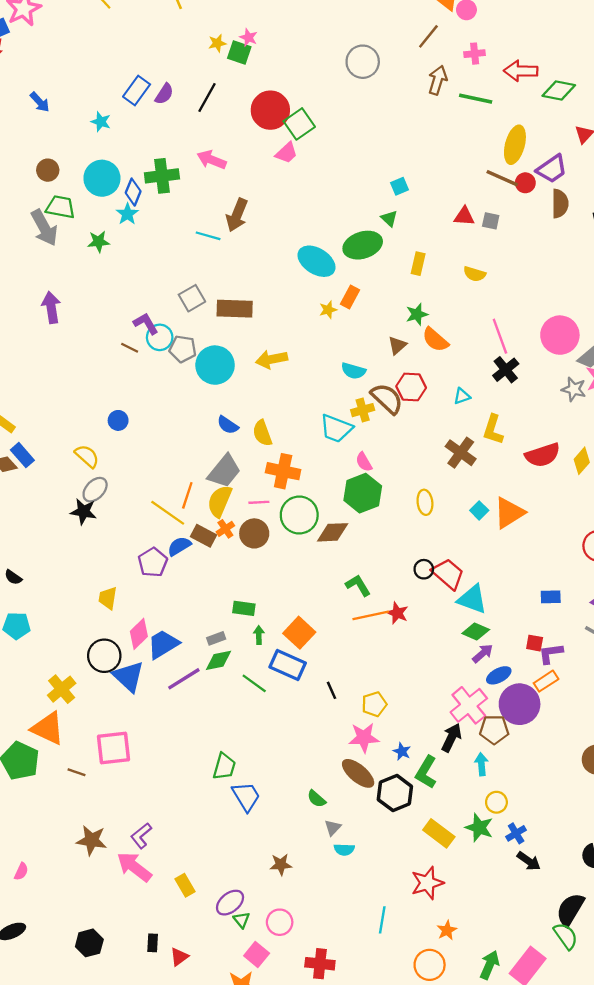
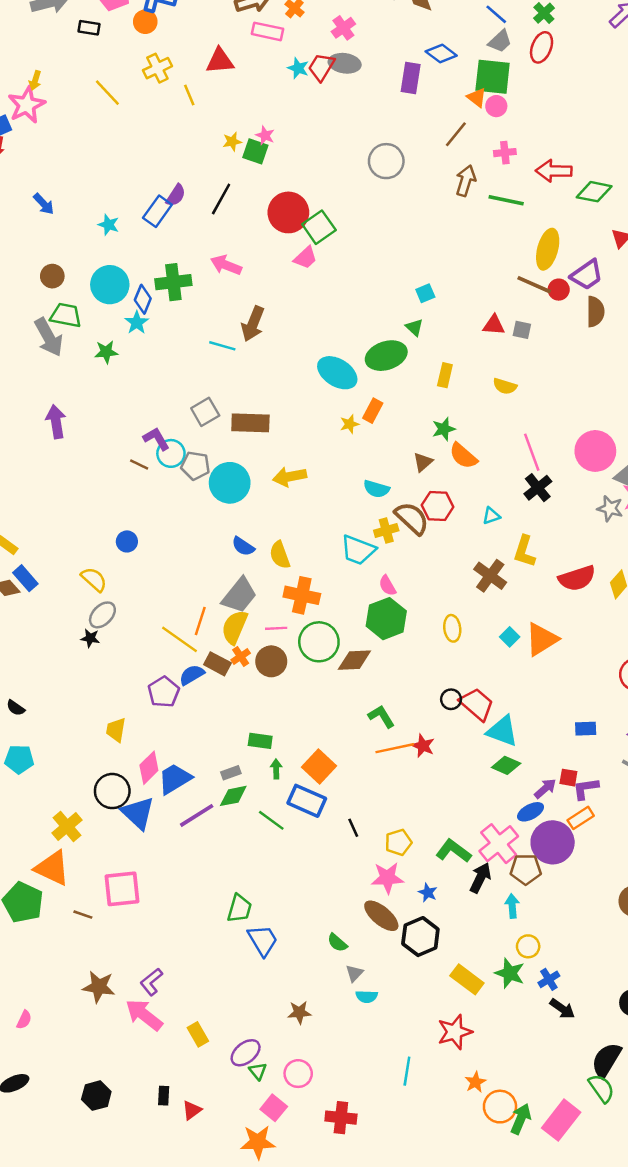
blue rectangle: (137, 91) -> (157, 211), moved
black star: (84, 512) -> (90, 638), size x0.7
purple arrow: (483, 653) -> (545, 789), moved
green L-shape: (426, 772) -> (453, 851), moved, turned 96
orange circle: (430, 965) -> (500, 1107), moved

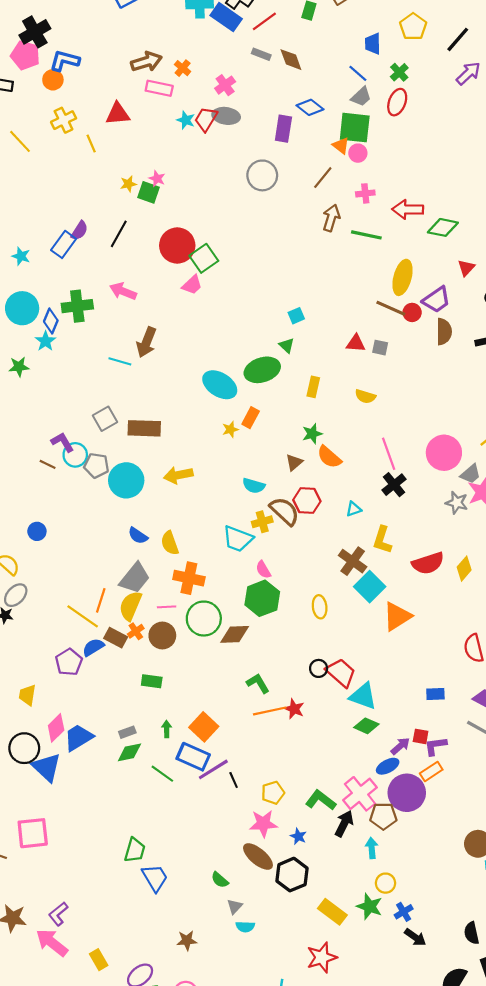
gray circle: (386, 161) -> (262, 175), moved
cyan square: (510, 637) -> (370, 587), moved, size x1.8
green rectangle: (260, 741) -> (152, 681), moved
purple line: (197, 815) -> (213, 769), moved

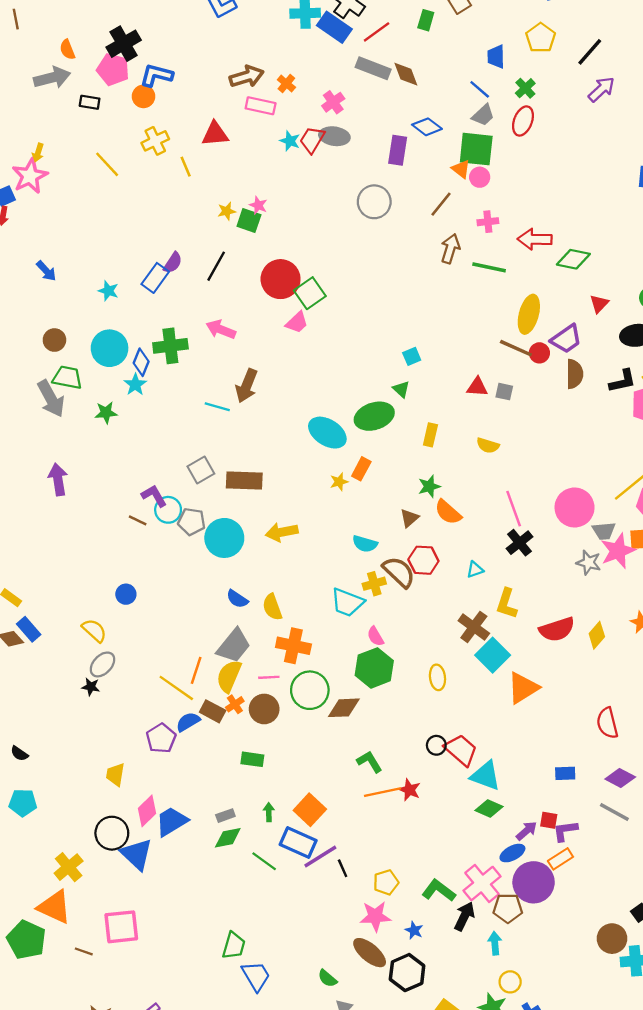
gray rectangle: (261, 54) -> (373, 68), size x1.6
gray trapezoid: (471, 474) -> (604, 531), turned 35

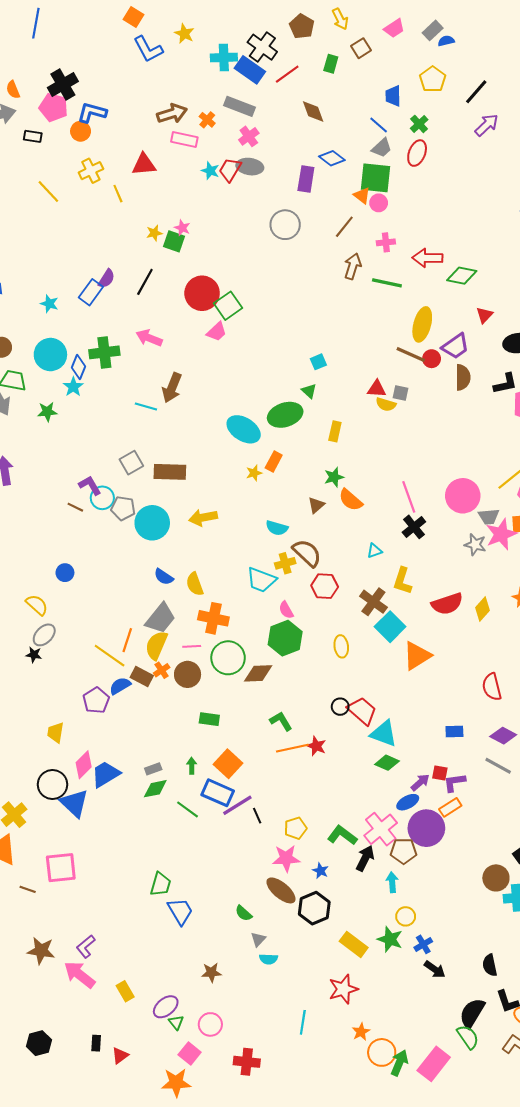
gray rectangle: (373, 68) -> (239, 106), moved
yellow semicircle: (488, 445) -> (386, 404), moved
red hexagon: (423, 560) -> (325, 586), moved
green rectangle: (252, 759) -> (209, 719), moved

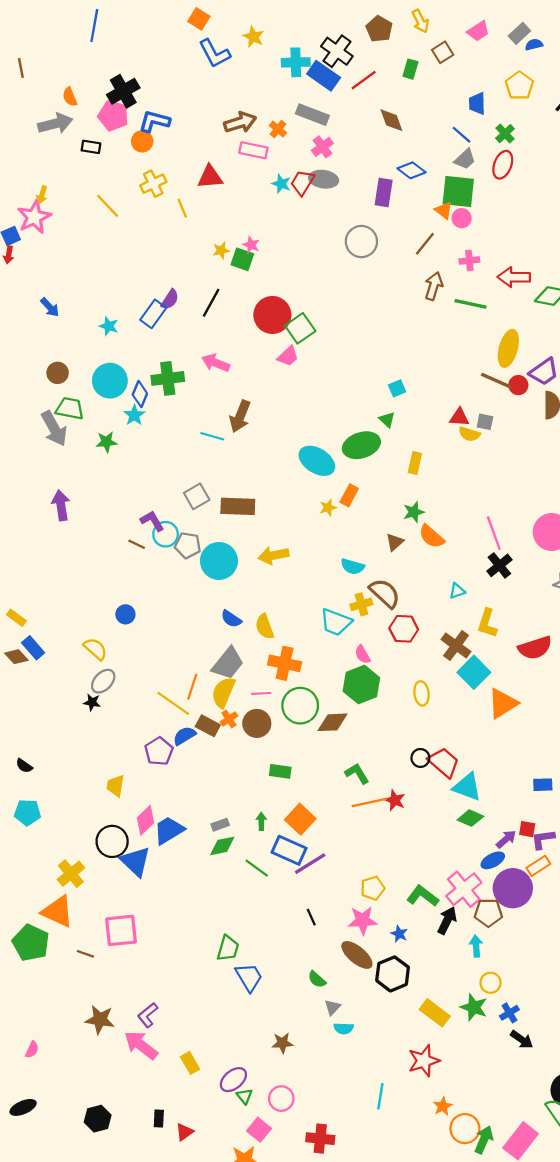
black line: (257, 816) -> (311, 917), moved

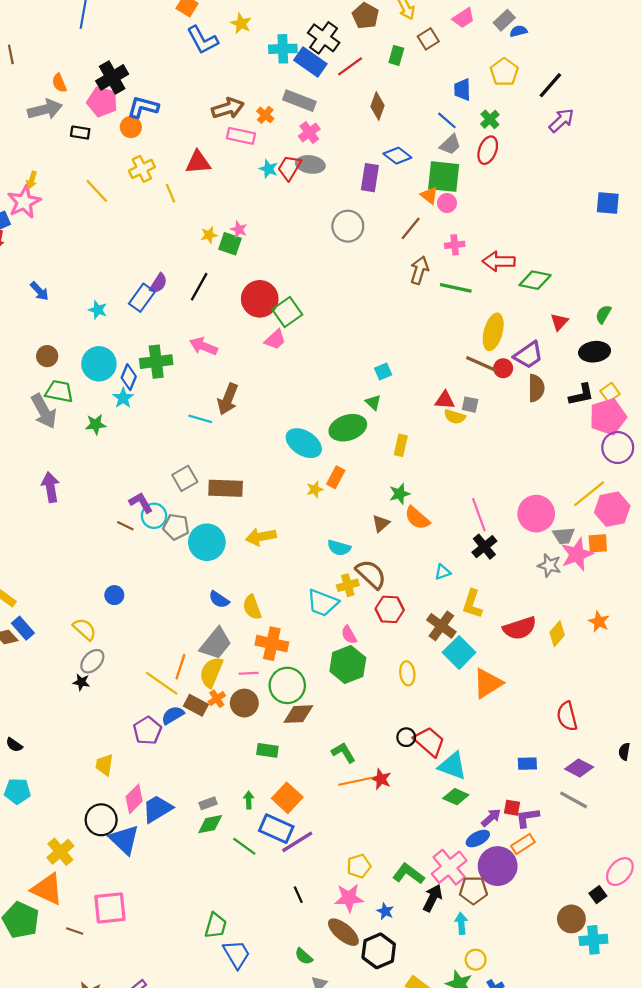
brown diamond: (391, 120) -> (378, 106), turned 40
brown diamond: (332, 722) -> (298, 714), moved

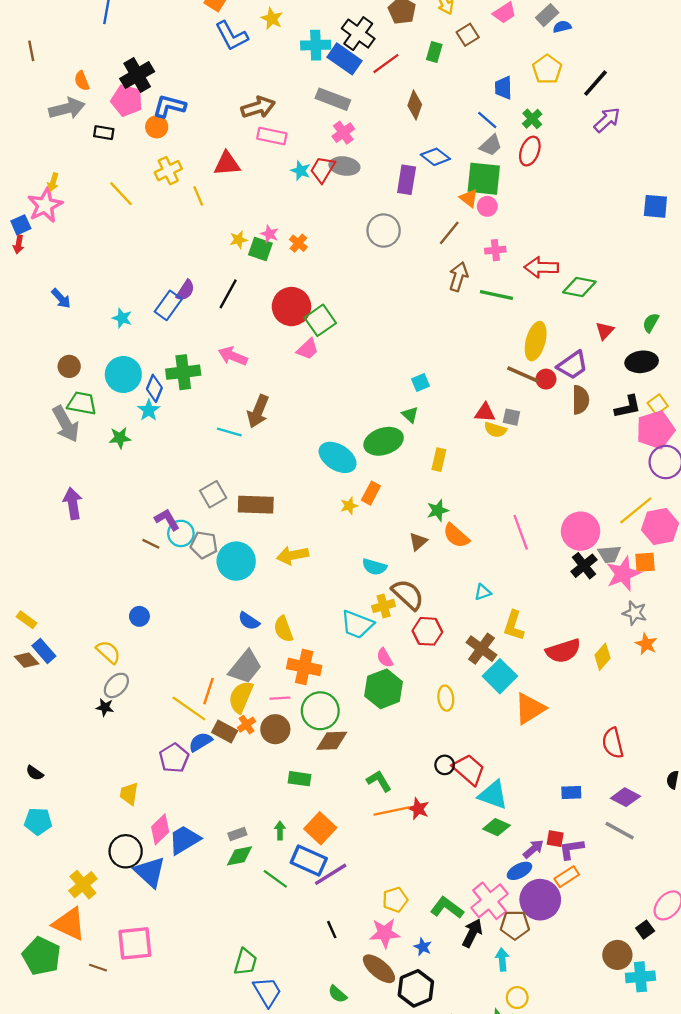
orange cross: (265, 115) -> (298, 243), moved
black cross: (484, 547) -> (584, 566), moved
gray star: (549, 565) -> (635, 613), moved

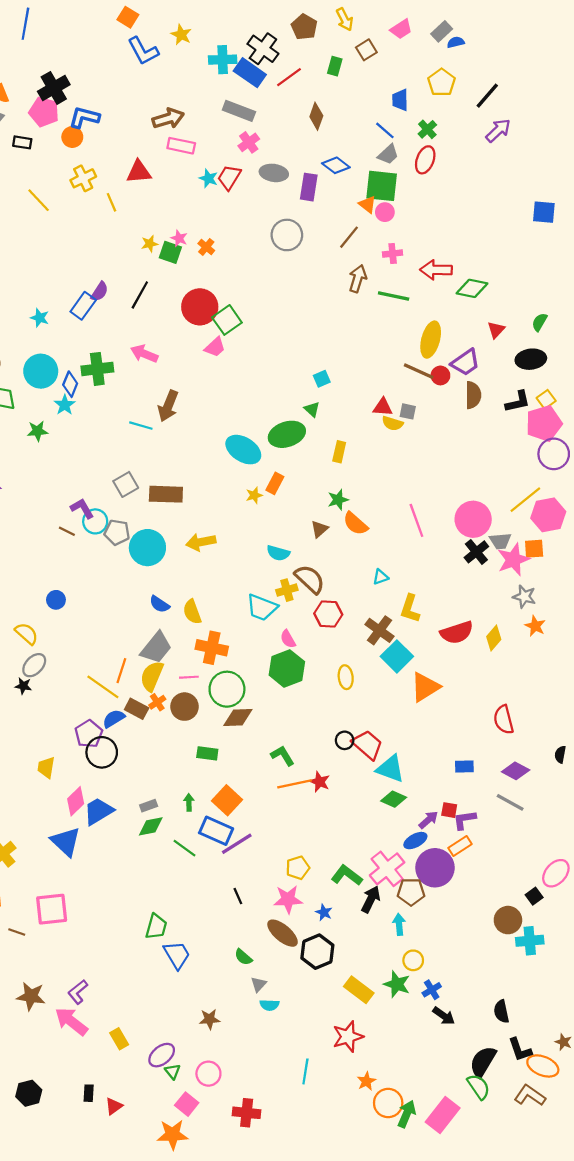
gray ellipse: (344, 166) -> (274, 173), moved
black circle: (126, 851) -> (102, 752), moved

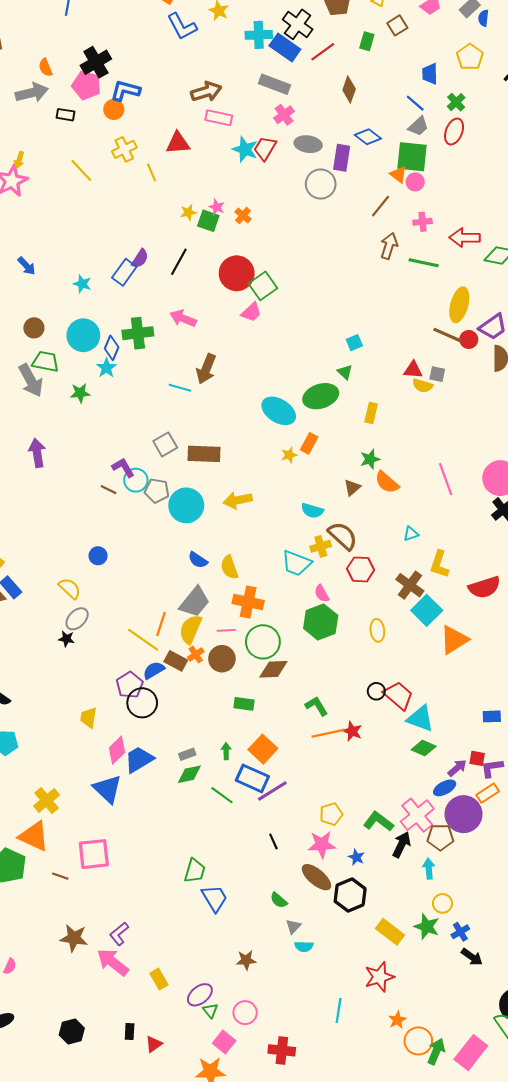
blue semicircle: (456, 42) -> (483, 18), turned -70
cyan star: (208, 178) -> (245, 149), size x1.4
gray circle: (287, 235) -> (321, 184), moved

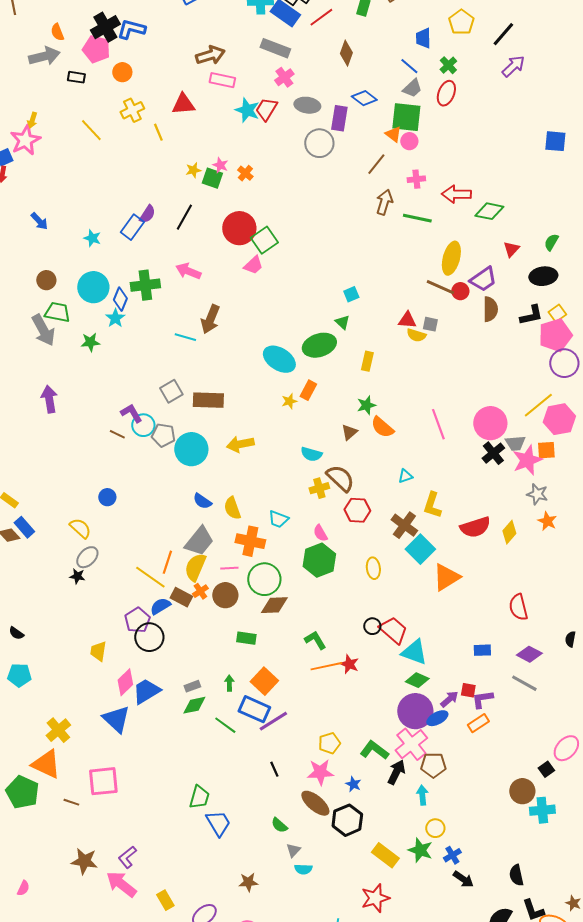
blue L-shape: (125, 91) -> (131, 29), moved
cyan trapezoid: (297, 563) -> (278, 519), moved, size x0.7
purple circle: (463, 814) -> (415, 711), moved

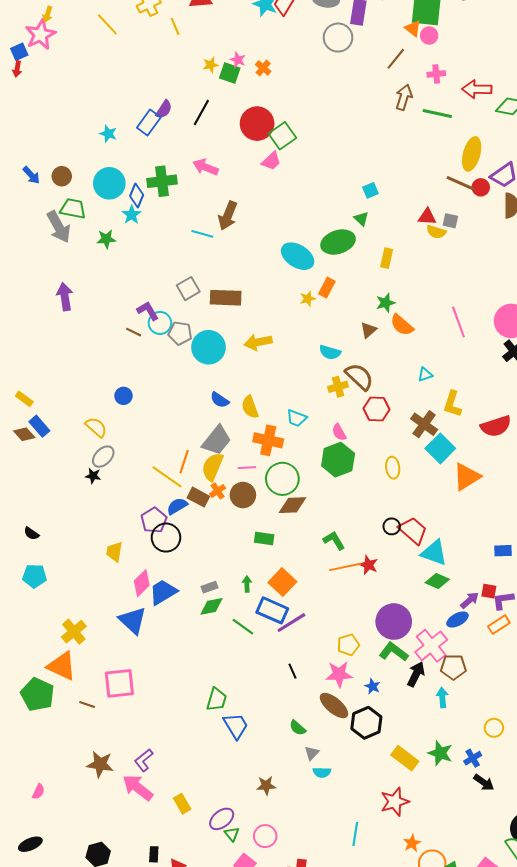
blue arrow: (39, 221) -> (31, 175), moved
purple circle: (415, 711) -> (394, 622), moved
yellow circle: (435, 828) -> (494, 728), moved

